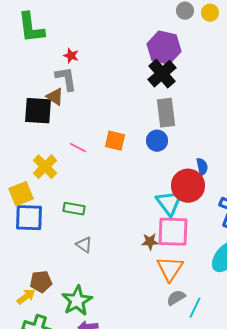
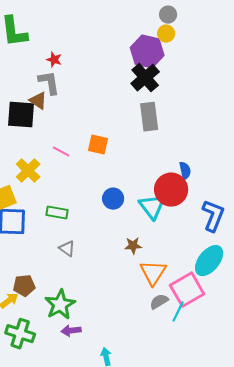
yellow circle: (210, 13) -> (166, 34), moved
blue circle: (157, 141) -> (113, 199), moved
pink square: (173, 232) -> (187, 290), moved, turned -32

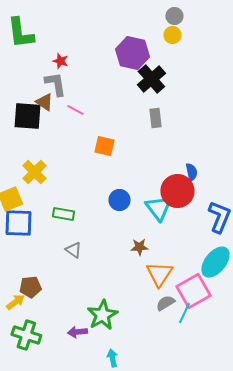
purple hexagon: (147, 52) -> (132, 53), moved
gray rectangle: (149, 117) -> (155, 118), size x0.7
pink line: (61, 152) -> (75, 110), moved
green star: (60, 305) -> (102, 315), moved

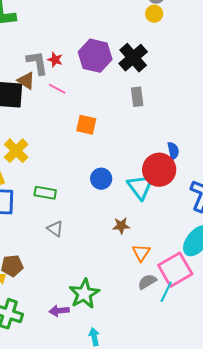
purple hexagon: (132, 53) -> (95, 56), moved
red star: (60, 61) -> (55, 60), moved
orange triangle: (159, 274) -> (141, 253), size x0.7

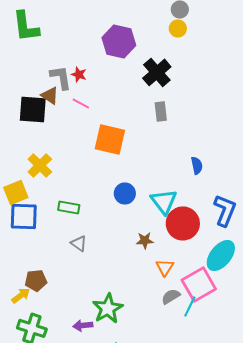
purple hexagon: (95, 56) -> (119, 41), moved
orange square: (86, 125) -> (110, 139), size x1.5
red circle: (159, 170) -> (183, 223), moved

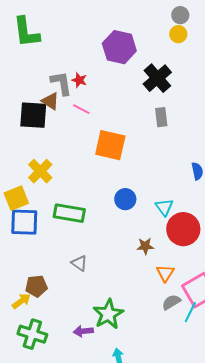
cyan triangle: (164, 201) -> (164, 207), size x0.7
green rectangle: (69, 207) -> (69, 213), size x1.4
gray triangle: (79, 243) -> (79, 263), moved

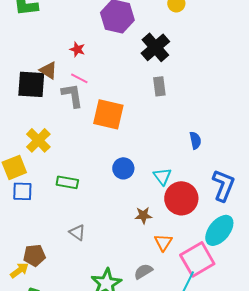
gray L-shape: (61, 83) -> (72, 95), moved
green rectangle: (69, 213) -> (67, 182), size x0.7
blue square: (24, 222) -> (22, 191), size x0.7
gray semicircle: (171, 302) -> (143, 271), moved

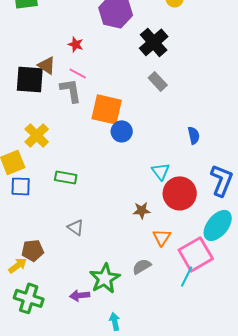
gray rectangle: (159, 86) -> (158, 81), turned -36
blue circle: (123, 168) -> (122, 131), moved

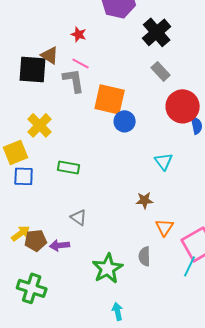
red circle: (180, 193) -> (183, 106), moved
yellow arrow: (18, 265) -> (21, 233), moved
gray semicircle: (142, 266) -> (145, 256), turned -60
purple arrow: (80, 295) -> (60, 245), moved

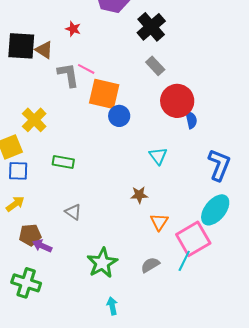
pink line: (81, 63) -> (86, 69), moved
black square: (33, 69) -> (21, 46), moved
yellow arrow: (21, 233) -> (15, 204), moved
purple arrow: (60, 245) -> (42, 246), moved, turned 30
gray semicircle: (145, 256) -> (150, 265), moved, turned 60

